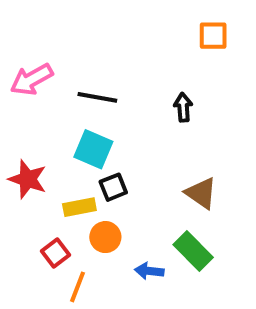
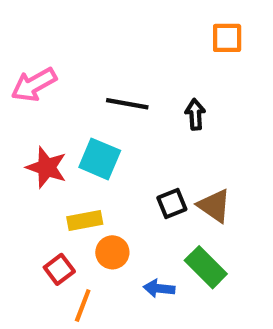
black line: (97, 97) -> (127, 104), moved
red star: (28, 179) -> (47, 167), moved
black square: (113, 187) -> (172, 204), moved

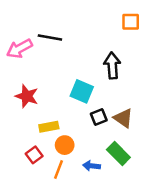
black line: (127, 104) -> (50, 38), moved
black arrow: (195, 114) -> (112, 66), size x1.5
cyan square: (100, 159) -> (82, 91), moved
orange line: (83, 305) -> (59, 169), moved

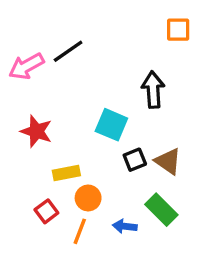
black line: (50, 38) -> (68, 51), turned -45

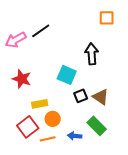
red square: (46, 211) -> (28, 127), size x1.5
orange line: (80, 231) -> (48, 139), turned 56

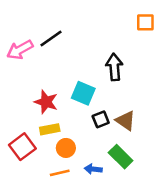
orange square: (107, 18) -> (145, 22), moved
red star: (22, 79) -> (46, 102), moved
red square: (28, 127) -> (22, 147), moved

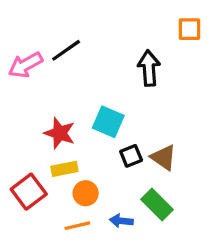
black arrow: (114, 67) -> (149, 68), moved

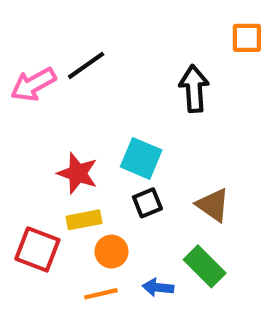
black square: (131, 156) -> (147, 203), moved
red square: (29, 192) -> (37, 249), turned -32

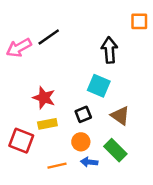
cyan square: (141, 158) -> (99, 86), moved
orange circle: (111, 252) -> (81, 142), moved

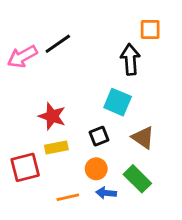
orange square: (139, 21) -> (150, 30), moved
red square: (21, 141) -> (25, 167), turned -35

